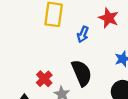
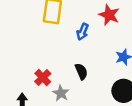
black semicircle: (82, 73) -> (81, 72), size x0.6

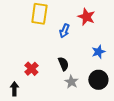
gray star: (61, 93) -> (71, 82), moved

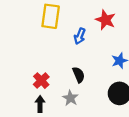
gray star: (71, 82) -> (70, 98), moved
black arrow: (14, 89) -> (40, 104), moved

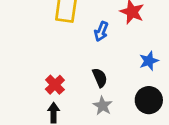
gray star: (70, 98) -> (103, 106), moved

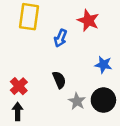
blue star: (149, 61) -> (103, 65), turned 30
gray star: (103, 106) -> (77, 101), moved

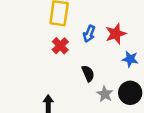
red star: (88, 20) -> (116, 34), moved, turned 30
red cross: (19, 86) -> (60, 46), moved

